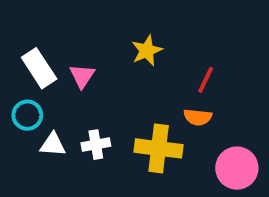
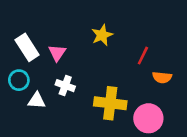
orange semicircle: (198, 117) -> (162, 77), moved
white cross: (96, 145) -> (65, 86), moved, turned 30
pink circle: (237, 168) -> (148, 118), moved

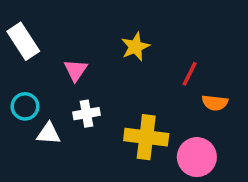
white rectangle: (27, 47) -> (23, 41), moved
white cross: (65, 86) -> (86, 114), turned -30

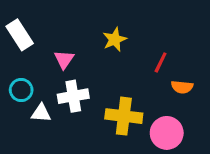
white cross: (86, 114) -> (73, 96), size x1.4

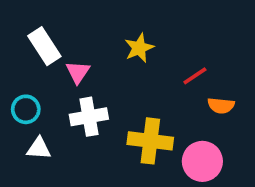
white rectangle: (20, 35) -> (44, 46), moved
red line: (161, 62) -> (195, 76), turned 30
white triangle: (41, 113) -> (39, 148), moved

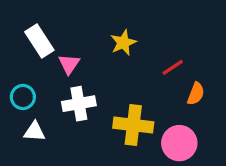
orange semicircle: (221, 106) -> (196, 94), turned -75

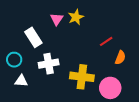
white rectangle: (39, 41) -> (33, 37), moved
yellow star: (123, 43) -> (76, 17), moved
pink triangle: (69, 64) -> (57, 19), moved

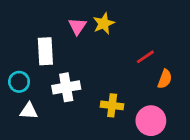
white rectangle: (33, 37) -> (45, 51), turned 30
yellow cross: (82, 77) -> (112, 105), size x0.7

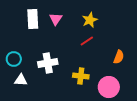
yellow star: (104, 23) -> (90, 20), moved
white rectangle: (45, 51) -> (33, 19), moved
red line: (145, 57) -> (87, 41), moved

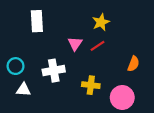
pink triangle: (56, 19) -> (75, 44), moved

